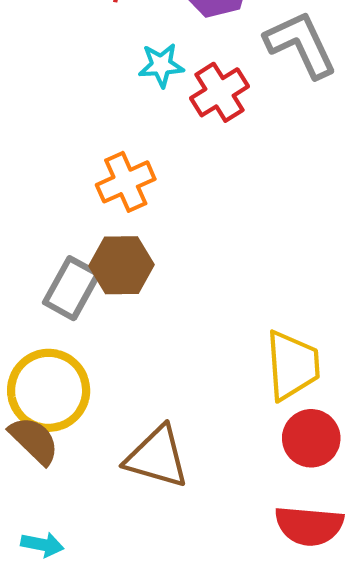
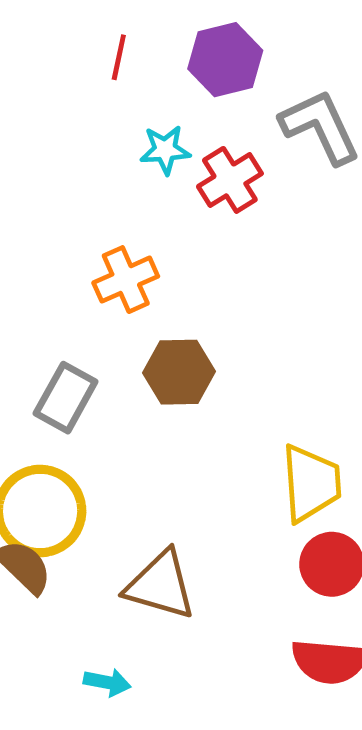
brown hexagon: (122, 265) -> (179, 372), moved
cyan arrow: (42, 545) -> (107, 682), moved

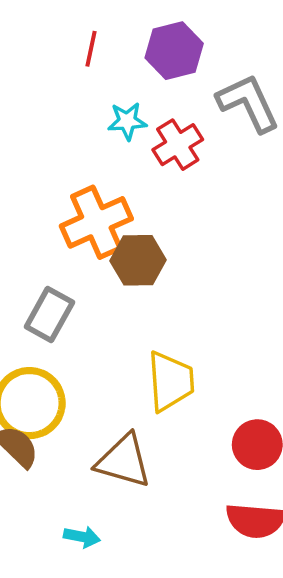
orange cross: (126, 280) -> (96, 222), size x1.4
brown hexagon: (179, 372) -> (138, 260), moved
yellow trapezoid: (311, 483) -> (171, 381), moved

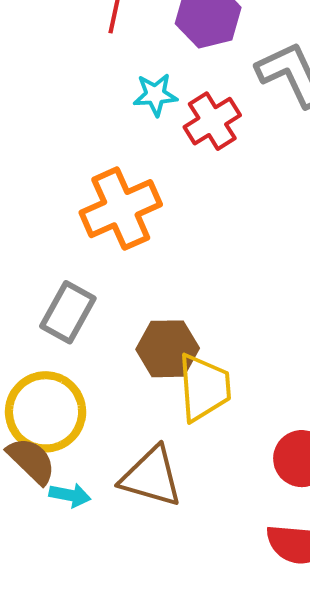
brown hexagon: (138, 260) -> (168, 349), moved
cyan arrow: (82, 537) -> (70, 495), moved

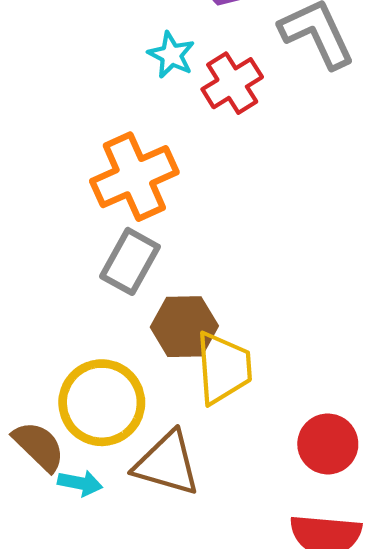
cyan star: (155, 95) -> (171, 55), turned 30
gray rectangle: (68, 312) -> (130, 261), moved
yellow circle: (46, 412) -> (102, 403), moved

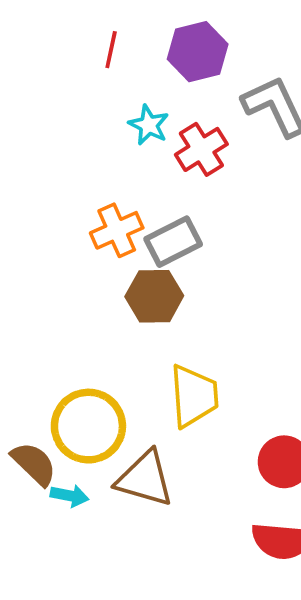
orange cross: (134, 177) -> (117, 230), size x0.7
gray rectangle: (130, 261) -> (173, 242), moved, turned 34
brown hexagon: (184, 327) -> (154, 296), moved

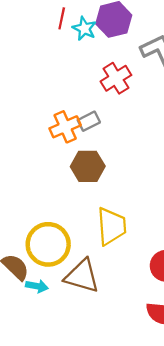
cyan star: (149, 125) -> (84, 29), moved
gray rectangle: (173, 242) -> (89, 121), moved, size x0.7

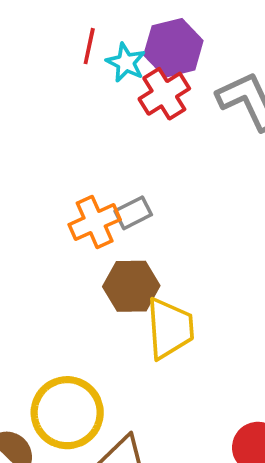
red cross: (116, 78) -> (164, 94), moved
yellow trapezoid: (111, 226) -> (170, 328), moved

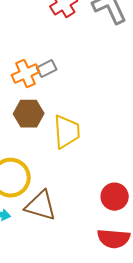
brown hexagon: (131, 286) -> (29, 114), moved

